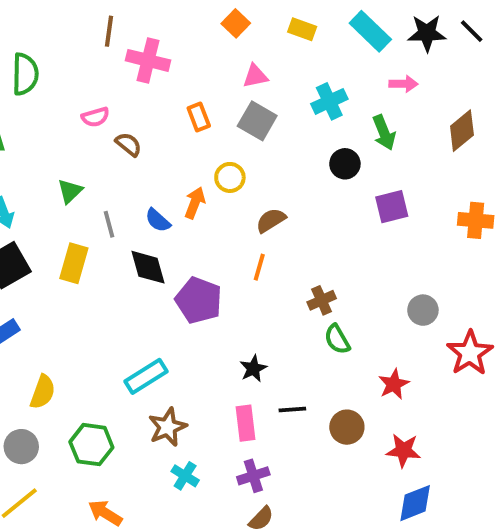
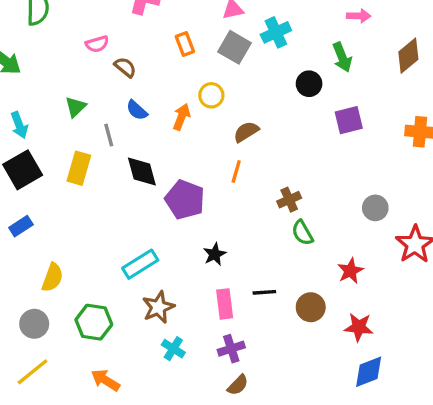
cyan cross: (329, 101) -> (276, 32), moved
blue semicircle: (158, 220) -> (137, 110), moved
black star: (253, 369) -> (215, 254), moved

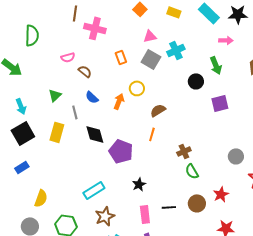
brown circle: (311, 307) -> (197, 203), moved

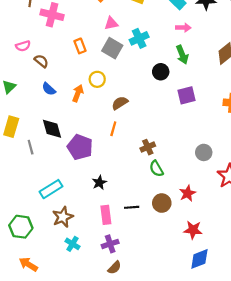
pink arrow: (226, 40) -> (183, 28), moved
gray line: (75, 112) -> (31, 147), moved

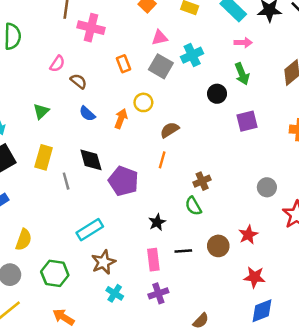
pink semicircle: (23, 46) -> (57, 64), turned -40
green semicircle: (156, 169) -> (193, 206), moved
black star: (99, 183) -> (157, 222), moved
brown semicircle: (114, 268) -> (201, 321), moved

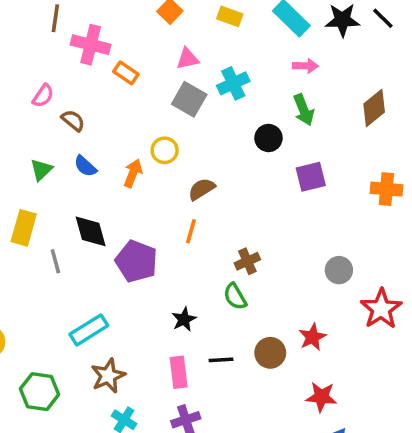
orange rectangle: (123, 64) -> (126, 73), moved, turned -35
green triangle: (41, 111) -> (41, 170), moved

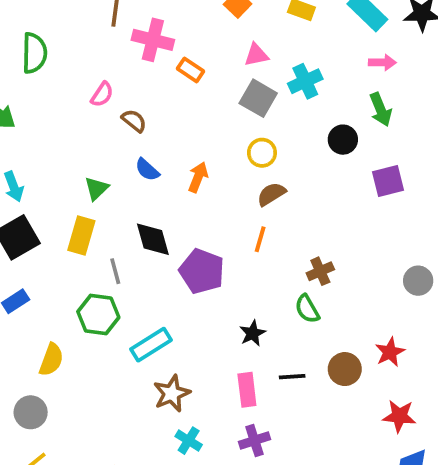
yellow circle: (165, 150) -> (262, 153), moved
green triangle: (41, 170) -> (96, 188), moved
green hexagon: (40, 392) -> (98, 314), moved

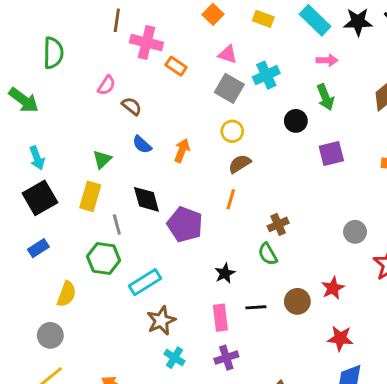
pink triangle: (256, 55) -> (228, 54), turned 30

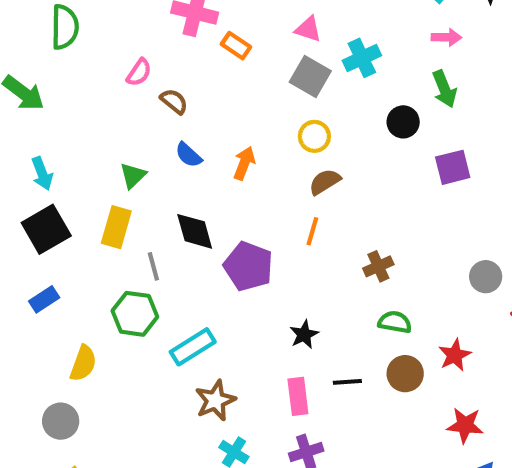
green semicircle: (268, 254) -> (395, 322), moved, turned 130

